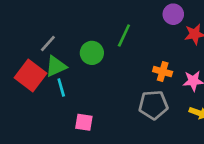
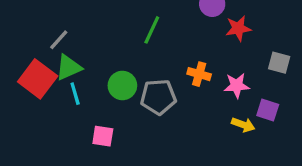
green circle: (92, 53) -> (122, 85), moved
gray pentagon: (153, 105) -> (158, 97), moved

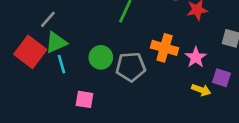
orange cross: (199, 74) -> (165, 48), size x1.4
pink star: (237, 85) -> (196, 57), turned -30

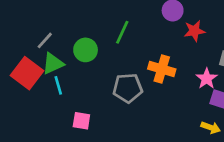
green circle: (101, 57) -> (86, 50), moved
pink star: (196, 57) -> (207, 79), moved
yellow arrow: (201, 90) -> (211, 128), moved

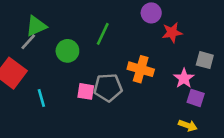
green triangle: (53, 64) -> (36, 26), moved
cyan line: (58, 85) -> (41, 98), moved
pink square: (81, 121) -> (86, 91), moved

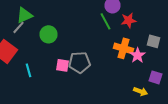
green line: (103, 34) -> (106, 21), moved, turned -54
orange cross: (141, 69) -> (124, 48), moved
purple square: (196, 98) -> (156, 77), moved

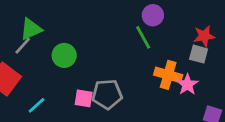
red star: (128, 20) -> (204, 36), moved
gray square: (154, 41) -> (199, 54), moved
cyan line: (28, 70) -> (36, 105), turned 64

